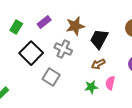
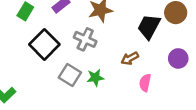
black trapezoid: (99, 39) -> (149, 27), moved
green star: (91, 87) -> (95, 78), moved

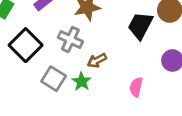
brown arrow: (130, 58) -> (97, 60), moved
green star: (95, 78) -> (82, 81), turned -30

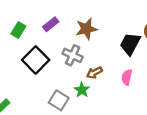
gray square: (54, 79) -> (59, 100), moved
pink semicircle: (136, 87) -> (127, 77), moved

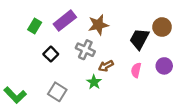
purple rectangle: (51, 24) -> (65, 21), size x1.5
black square: (36, 60) -> (51, 54), size x0.6
gray square: (59, 100) -> (57, 92), moved

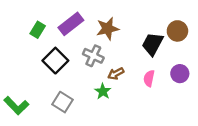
black square: (51, 54) -> (55, 61), size x1.5

